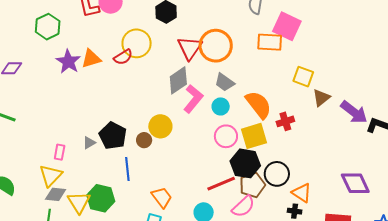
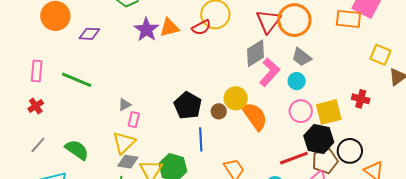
orange semicircle: (259, 105) -> (255, 116), moved
red cross: (285, 121) -> (361, 99), turned 30
gray triangle: (89, 143) -> (125, 105), moved

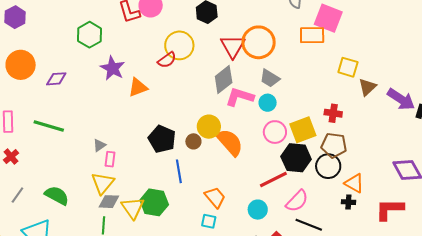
orange triangle: (169, 28) -> (138, 87), moved
pink L-shape: (270, 72) -> (240, 97), turned -108
brown pentagon: (325, 161) -> (334, 145), moved, turned 30

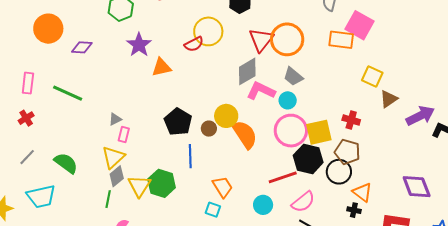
purple arrow: (401, 99) -> (420, 116), turned -68
pink circle: (275, 132) -> (291, 131), size x1.4
gray diamond: (109, 202) -> (117, 176), turned -50

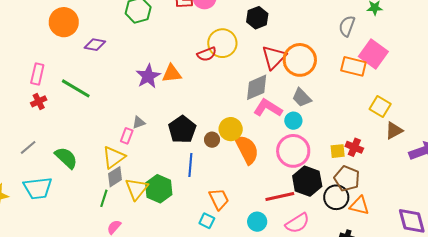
purple star: (139, 45) -> (148, 76), moved
red cross: (26, 118) -> (39, 101), moved
gray triangle: (115, 119) -> (139, 122), moved
yellow square: (319, 132) -> (338, 151), moved, size x0.6
orange triangle: (362, 192) -> (359, 206), moved, turned -30

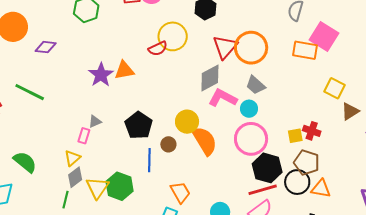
brown circle: (212, 140) -> (168, 144), moved
yellow triangle: (114, 157) -> (72, 158), size x0.7
red line: (280, 196) -> (263, 190), moved

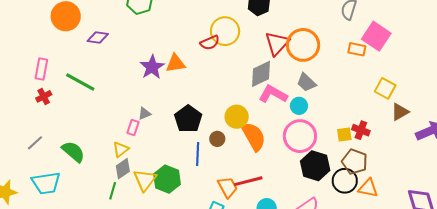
orange rectangle: (305, 50) -> (357, 49), size x0.7
red line: (263, 190) -> (248, 181), moved

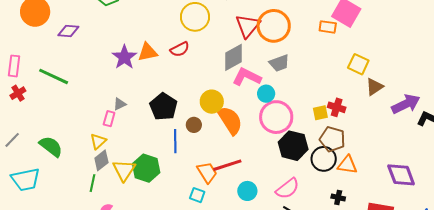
red semicircle: (210, 43) -> (180, 49), moved
gray trapezoid: (306, 82) -> (279, 63), turned -60
cyan circle: (299, 106) -> (266, 94), moved

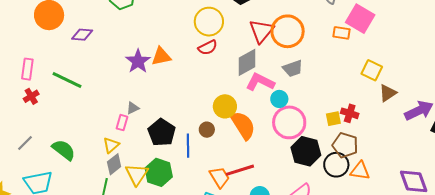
red semicircle: (180, 49) -> (208, 48), moved
black pentagon: (164, 107) -> (162, 132), moved

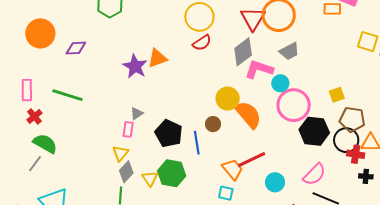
red cross: (350, 113) -> (356, 154), moved
green semicircle: (64, 150) -> (45, 144), moved
yellow triangle: (137, 174) -> (150, 178), size x0.7

